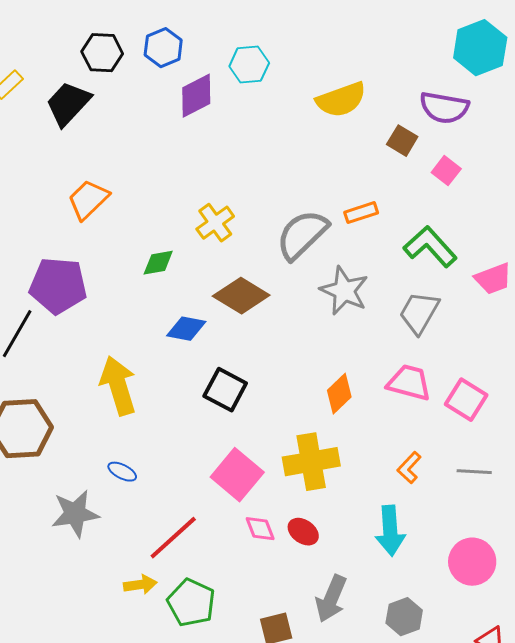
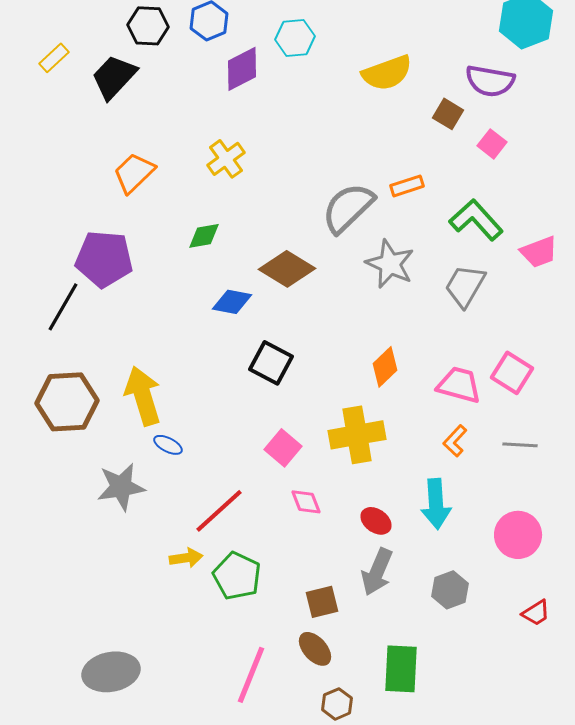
yellow cross: (215, 223) -> (226, 159), moved
pink trapezoid: (409, 383) -> (459, 385), moved
yellow arrow: (118, 386) -> (143, 396), moved
pink square: (237, 475) -> (283, 448), size x0.7
red ellipse: (303, 532) -> (376, 521), moved

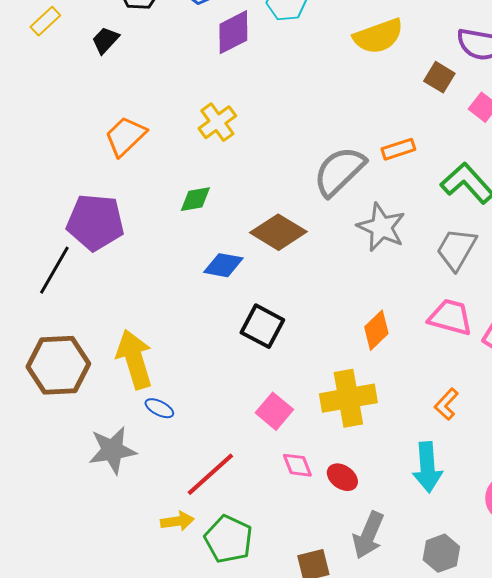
black trapezoid: (114, 77) -> (105, 40), size x0.6
pink trapezoid: (459, 385) -> (450, 317), moved
red ellipse: (376, 521) -> (342, 477), moved

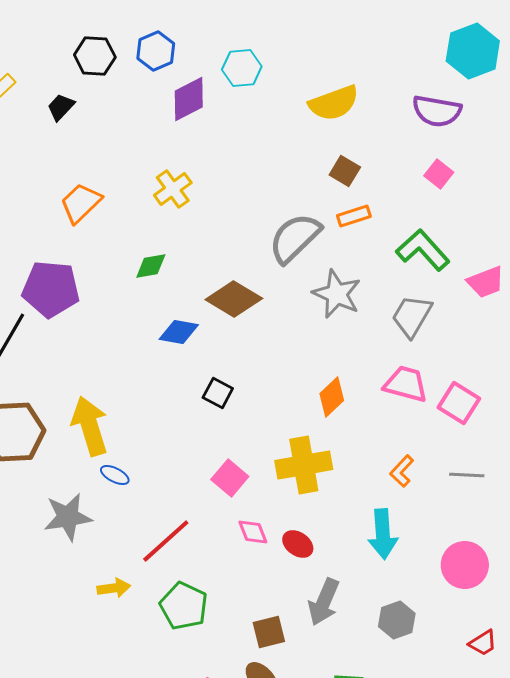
brown square: (439, 77) -> (345, 171), moved
black square: (262, 326) -> (218, 393), size x0.7
yellow arrow: (177, 521) -> (114, 588), moved

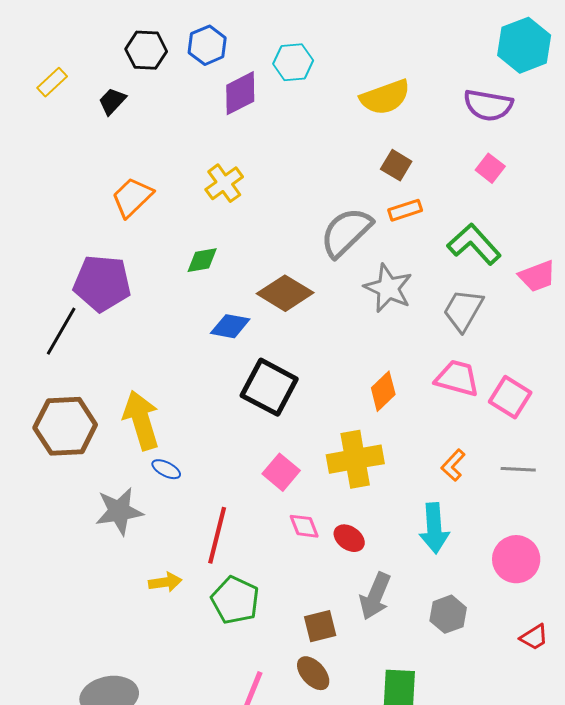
black square: (218, 393) -> (269, 387), size x1.8
red line: (166, 541) -> (217, 535), turned -34

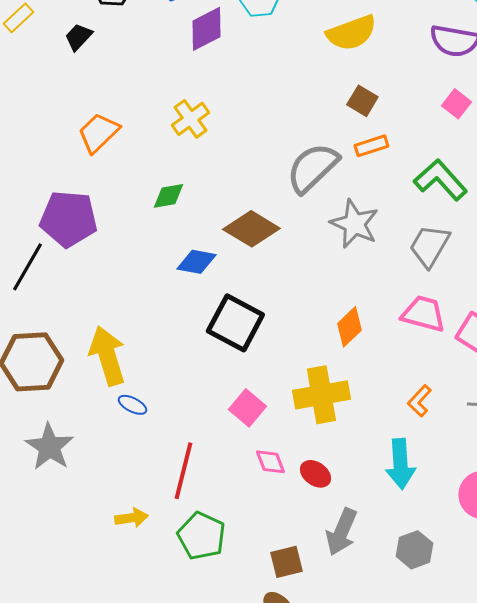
gray star: (119, 511) -> (49, 447), moved, turned -30

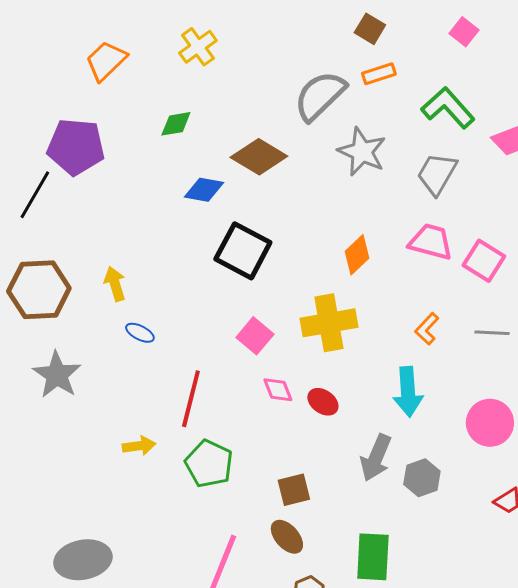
yellow arrow: (107, 356) -> (115, 284), size x0.6
gray arrow: (341, 532) -> (376, 458), moved

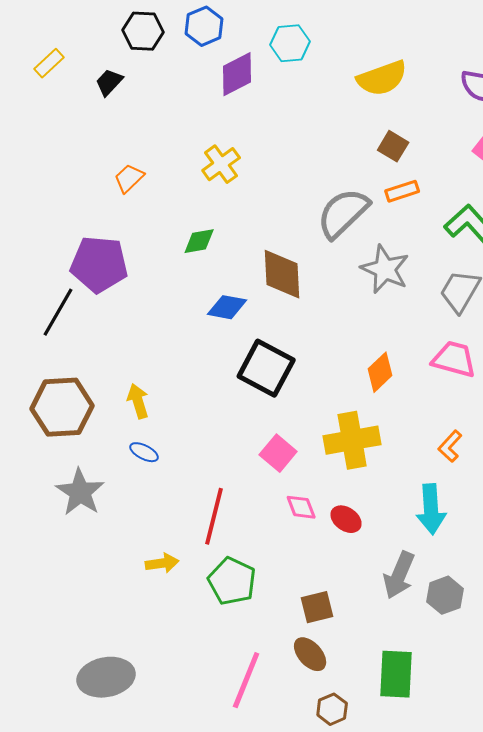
orange trapezoid: (106, 61) -> (129, 178), size x0.7
brown diamond: (259, 157) -> (282, 274), turned 56
blue ellipse: (140, 333) -> (144, 452), moved

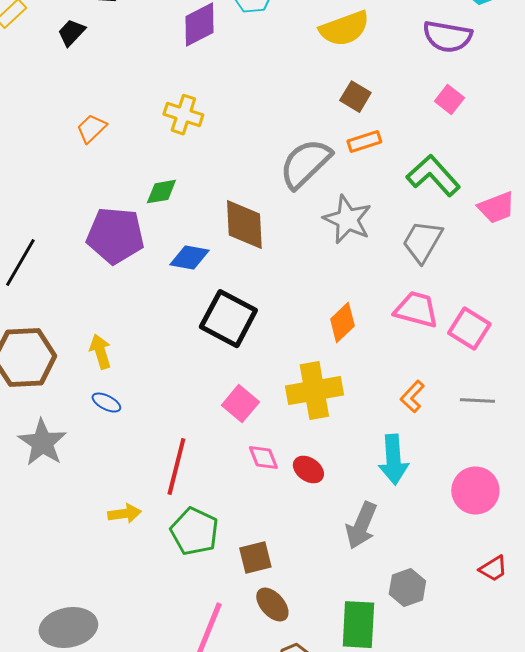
yellow cross: (221, 164) -> (183, 115), turned -36
purple pentagon: (99, 264) -> (115, 236), moved
gray hexagon: (445, 595) -> (407, 588), moved
brown square: (317, 607) -> (255, 558), moved

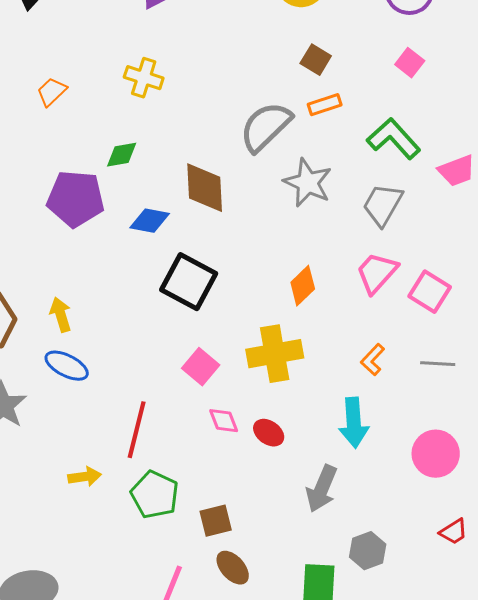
pink trapezoid: (416, 310) -> (377, 273), turned -63
blue ellipse: (106, 403) -> (67, 366), size x1.5

